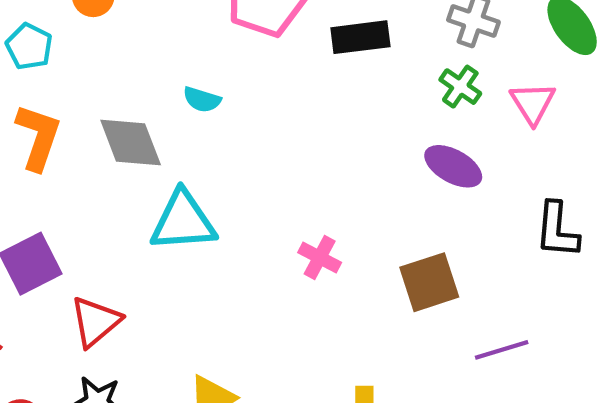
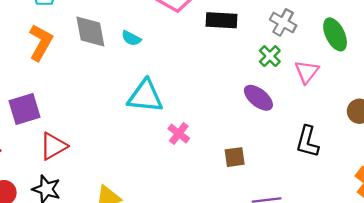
gray diamond: (131, 143) -> (90, 31), moved
cyan triangle: (183, 221) -> (145, 96), moved
brown square: (429, 282) -> (235, 157), size x0.7

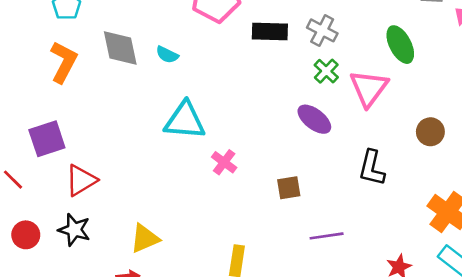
gray cross: (283, 22) -> (322, 30), moved
pink triangle: (307, 72) -> (369, 88), size x1.4

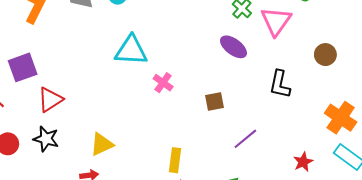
purple line: (327, 236) -> (245, 139), turned -30

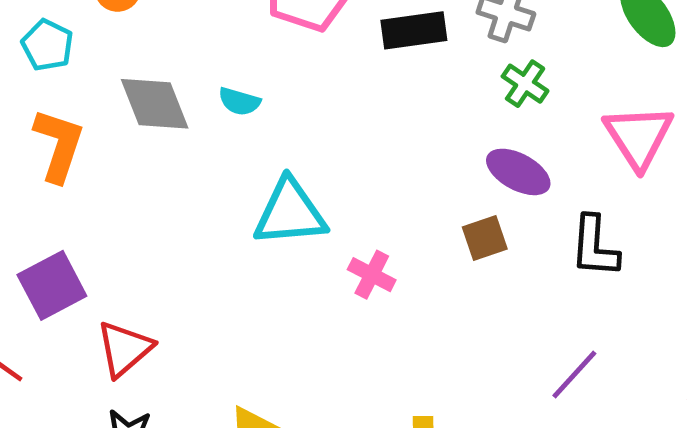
pink triangle: (276, 21) -> (639, 137), moved
black L-shape: (280, 84) -> (595, 247), moved
brown square: (215, 102) -> (485, 238), moved

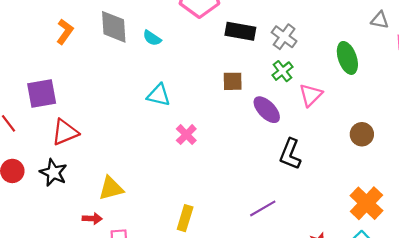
pink triangle: (639, 137) -> (311, 95), moved, size x0.7
orange L-shape: (59, 145) -> (65, 32), size x0.7
cyan triangle: (290, 213) -> (159, 95), size x0.7
brown square: (485, 238) -> (233, 81), moved

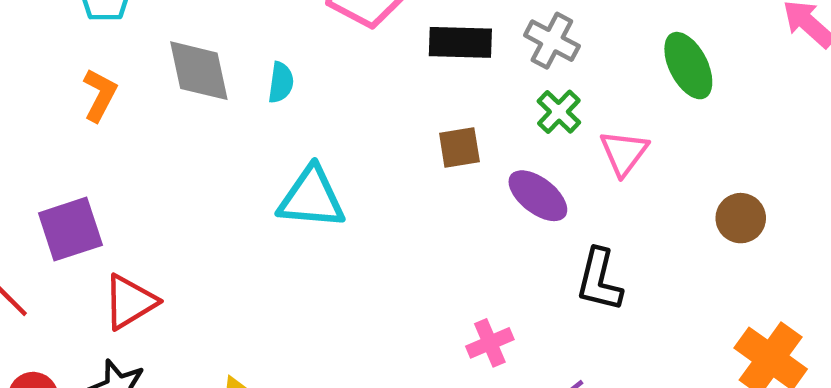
cyan semicircle: (152, 38) -> (281, 82), turned -108
cyan triangle: (159, 95) -> (312, 198), size x1.4
pink cross: (186, 135) -> (490, 343), moved, turned 30

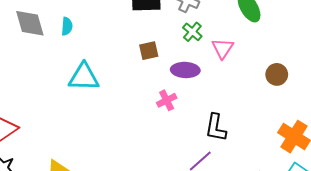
purple ellipse: (538, 196) -> (185, 70), turned -32
black L-shape: (599, 280) -> (216, 128), moved
pink cross: (490, 343) -> (167, 100), moved

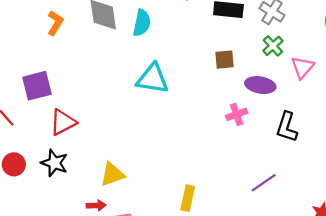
cyan semicircle: (67, 26) -> (142, 23), size x1.4
black L-shape: (216, 128) -> (287, 127), moved

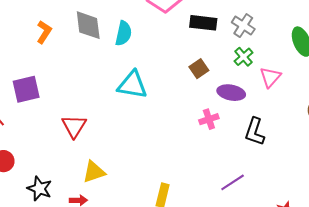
brown square: (225, 60) -> (199, 69), turned -30
red triangle: (63, 122) -> (74, 126), moved, turned -32
black star: (54, 163) -> (39, 189), moved

